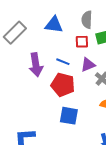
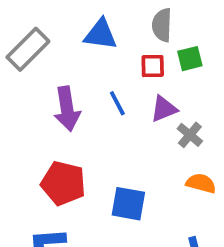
blue line: (63, 62) -> (117, 103), turned 40
red pentagon: (63, 85) -> (63, 183), moved

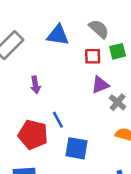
gray semicircle: (162, 25) -> (99, 29), turned 130
blue line: (117, 103) -> (58, 120), moved
purple arrow: (67, 109) -> (35, 85), size x0.6

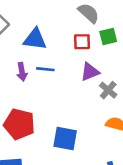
blue triangle: (58, 35) -> (35, 39), moved
blue line: (58, 120) -> (45, 69), moved, turned -56

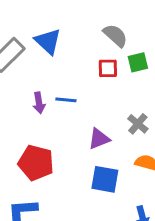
blue triangle: (35, 39) -> (48, 41), moved, turned 35
purple triangle: (90, 72) -> (99, 139), moved
blue square: (65, 139) -> (105, 179), moved

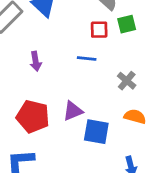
blue line: (66, 100) -> (87, 59), moved
purple triangle: (99, 139) -> (73, 111), moved

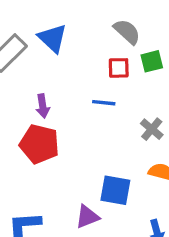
purple triangle: (73, 111) -> (87, 217), moved
red pentagon: (33, 116) -> (39, 144), moved

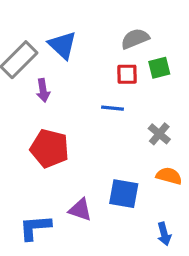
gray semicircle: (127, 32) -> (135, 39), turned -64
purple arrow: (43, 106) -> (43, 90), moved
purple triangle: (87, 217) -> (80, 210), moved, turned 40

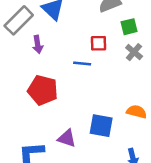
red square: (127, 74) -> (99, 43), moved
blue line: (112, 108) -> (82, 63), moved
gray cross: (159, 134) -> (134, 52), moved

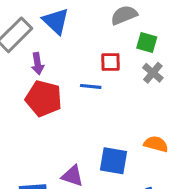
green square: (129, 27) -> (147, 42), turned 30
red pentagon: (43, 90) -> (44, 99), moved

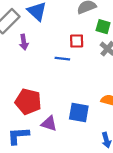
red pentagon: (44, 99) -> (28, 102), moved

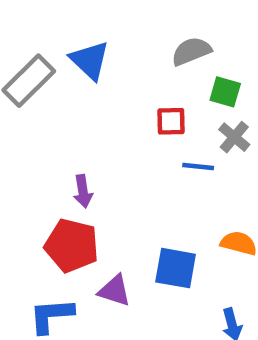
purple arrow: (24, 42) -> (83, 191), moved
blue line: (62, 59) -> (198, 166), moved

